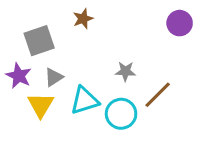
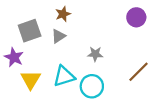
gray triangle: (54, 77) -> (58, 36), moved
brown line: (158, 95) -> (139, 72), moved

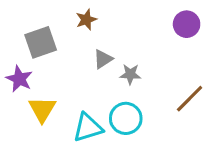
gray triangle: (58, 36) -> (103, 59), moved
cyan triangle: (64, 76) -> (88, 128), moved

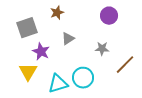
purple circle: (187, 24) -> (109, 16), moved
gray star: (130, 74) -> (102, 49), moved
purple star: (19, 79) -> (41, 52), moved

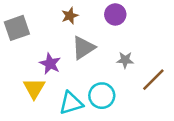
purple circle: (109, 16) -> (115, 14), moved
gray square: (27, 28) -> (17, 28), moved
gray triangle: (68, 39) -> (83, 48), size x1.5

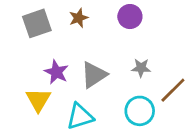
gray square: (17, 28) -> (37, 23), moved
gray triangle: (83, 48) -> (94, 75), moved
cyan circle: (102, 96) -> (140, 111), moved

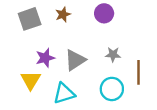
purple star: (56, 72) -> (45, 58), turned 30
brown line: (173, 90) -> (139, 72), turned -45

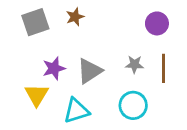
purple circle: (104, 13) -> (157, 23), moved
brown line: (139, 72) -> (164, 68), moved

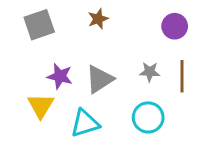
brown star: (75, 17) -> (98, 19), moved
purple star: (54, 68) -> (60, 76), turned 30

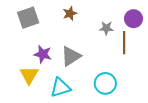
purple circle: (175, 26) -> (134, 19), moved
gray star: (150, 72) -> (106, 28), moved
brown line: (182, 76) -> (124, 43), moved

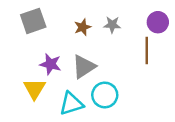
brown star: (70, 13) -> (83, 27), moved
gray star: (106, 28) -> (112, 25), moved
cyan circle: (105, 83) -> (105, 95), moved

